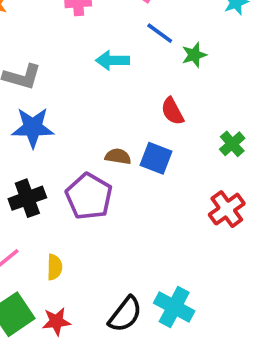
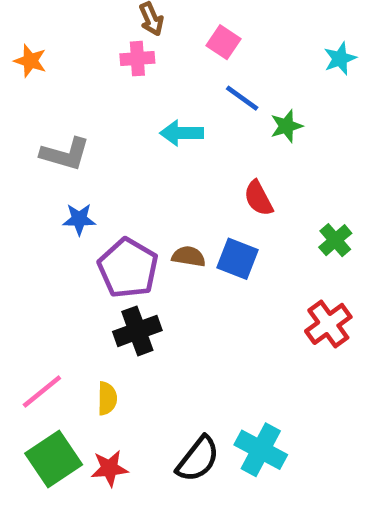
blue star: (33, 127) -> (79, 219), size x0.6
purple pentagon: (89, 196) -> (128, 268), moved
black cross: (27, 198) -> (137, 331), moved

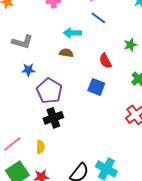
green star: (286, 126) -> (130, 45), moved
brown semicircle: (189, 256) -> (66, 53), moved

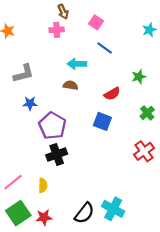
gray L-shape: (22, 42) -> (24, 74), turned -30
red semicircle: (105, 61) -> (112, 94), turned -91

